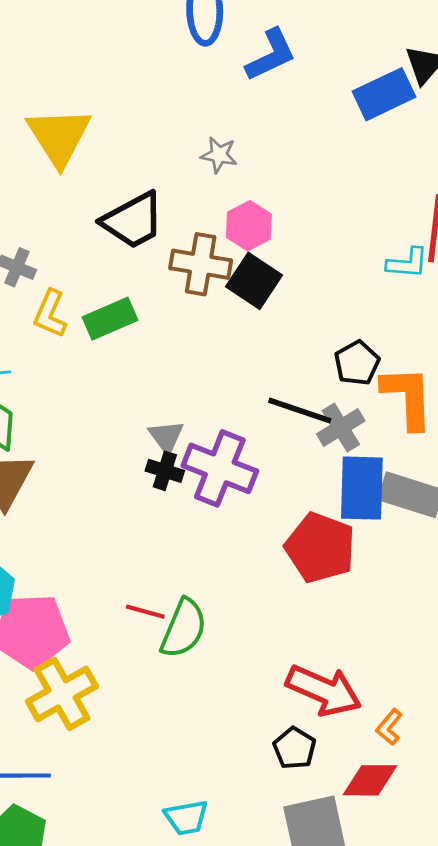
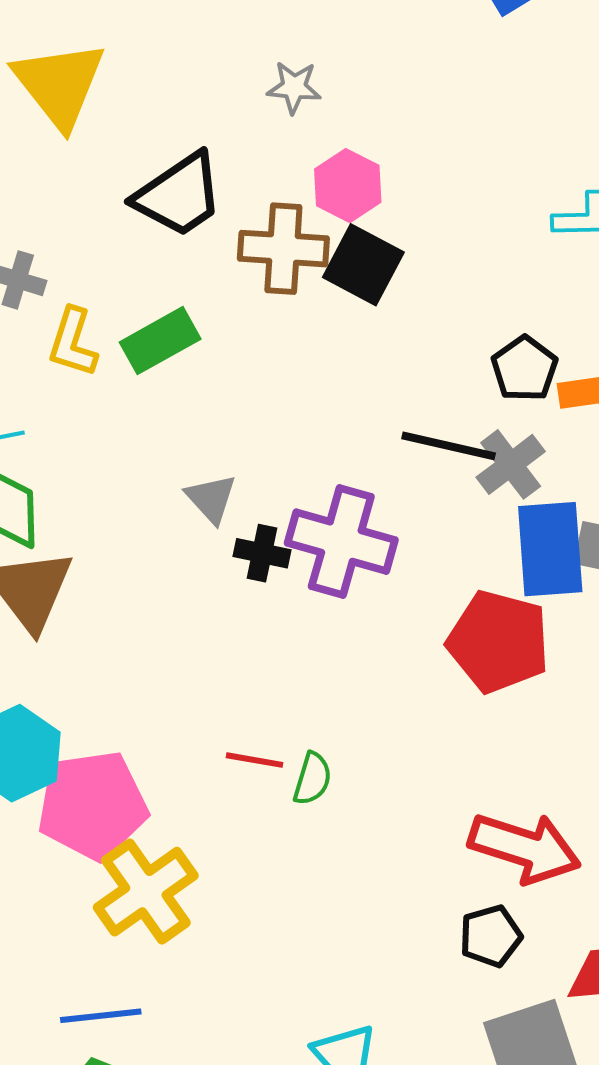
gray triangle: (166, 437) -> (211, 499), moved
green semicircle: (184, 628) -> (312, 779), size x0.6
black pentagon: (294, 748) -> (491, 936), turned 30

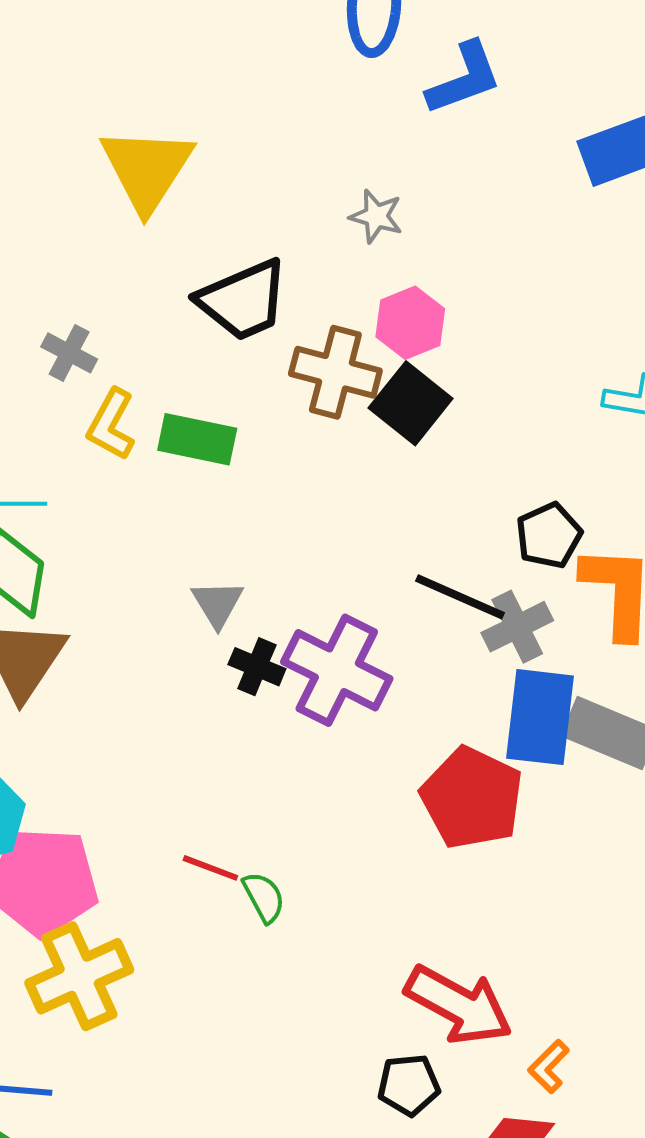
green rectangle: (160, 341) -> (197, 439), turned 30
green semicircle: (312, 779) -> (264, 897), turned -56

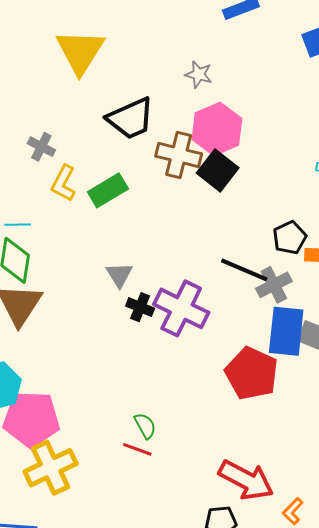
pink hexagon: (410, 323) -> (217, 129), size x1.4
green rectangle: (197, 439) -> (108, 190), turned -42
red line: (210, 868) -> (137, 449), moved

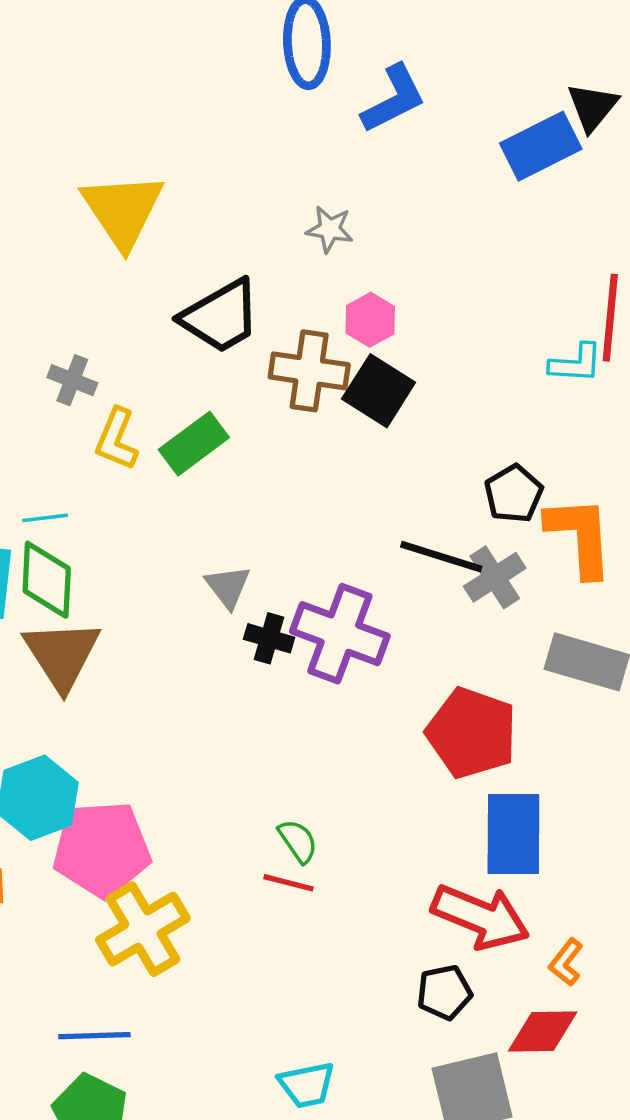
pink hexagon: (217, 129) -> (370, 320), size x0.6
blue rectangle: (286, 331) -> (513, 834), moved

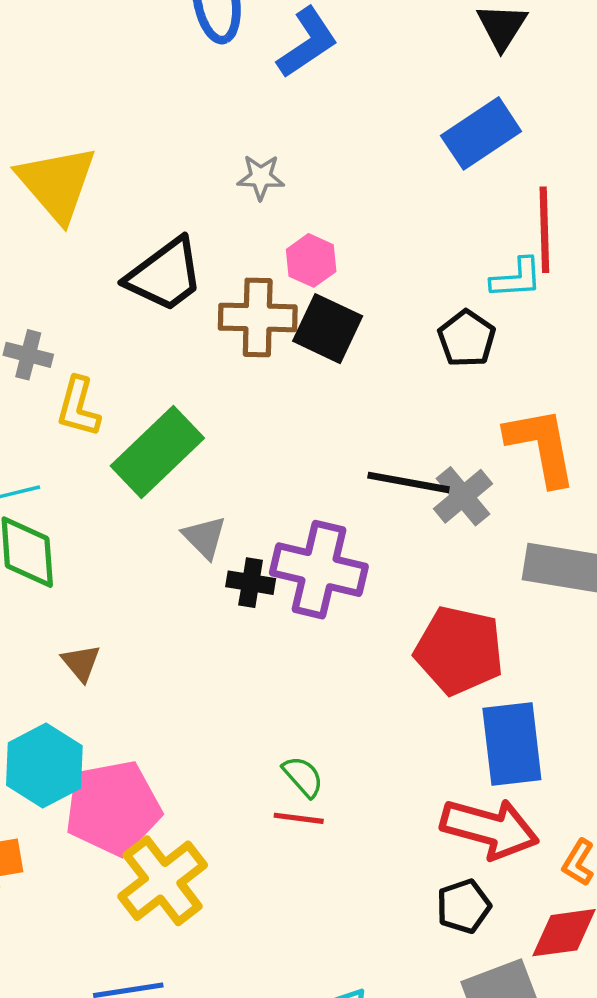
blue rectangle: (541, 146) -> (481, 133), moved
green rectangle: (194, 444) -> (157, 452), moved, size x1.4
black pentagon: (514, 494) -> (467, 339), moved
brown triangle: (62, 655) -> (81, 663), moved, size x0.5

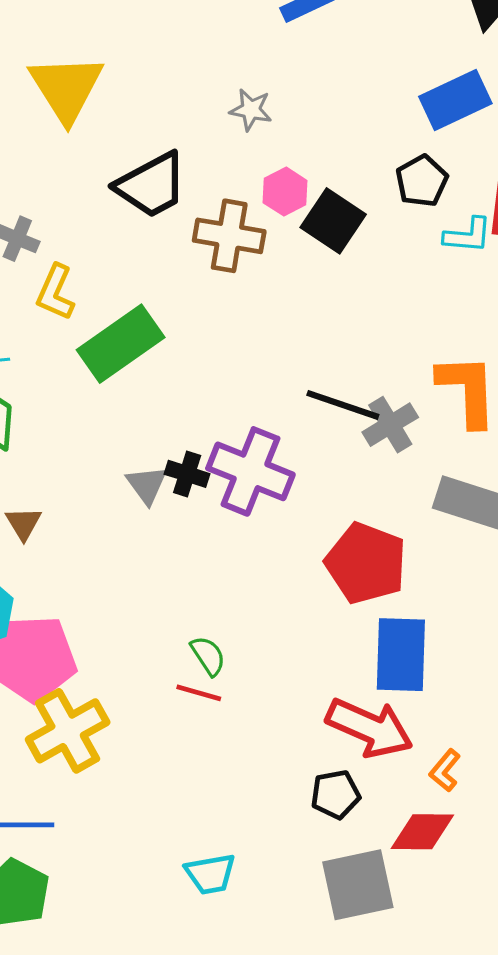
black square: (328, 329) -> (333, 221), moved
black pentagon: (467, 339) -> (422, 181), moved
gray triangle: (204, 537) -> (147, 485), moved

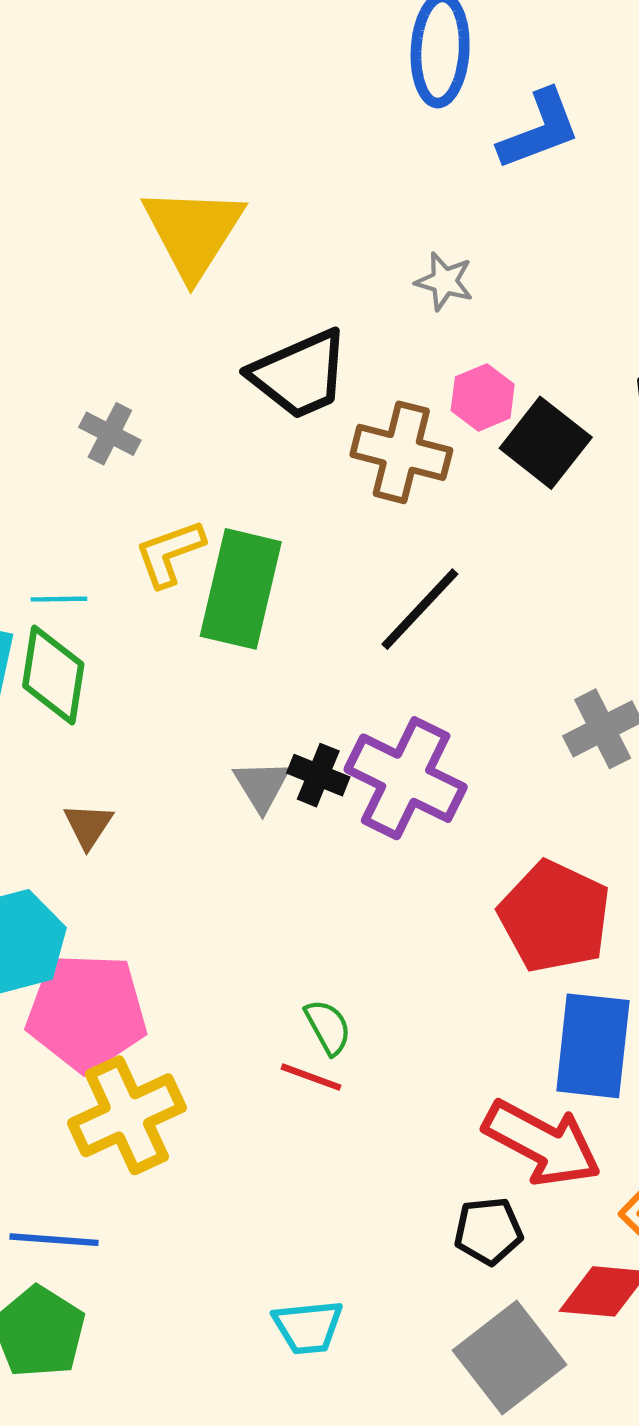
yellow L-shape: (55, 292) -> (170, 553), moved, turned 42
green rectangle: (121, 344) -> (241, 589), turned -46
black line: (343, 405) -> (420, 609), moved, turned -70
gray square: (358, 885) -> (510, 1357), turned -30

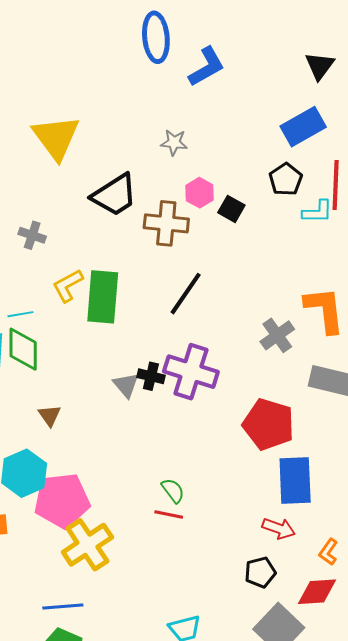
black square: (546, 443) -> (231, 209), size x0.7
red arrow: (542, 1143) -> (279, 528), size x0.6

